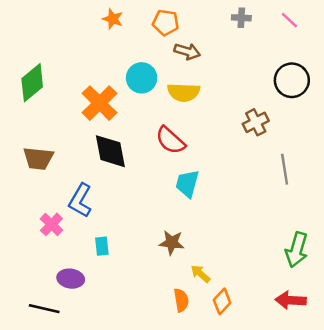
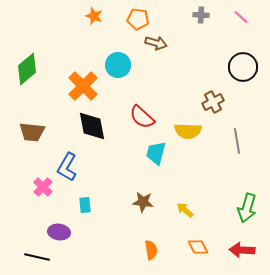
yellow semicircle: (184, 92) -> (188, 131), moved
yellow arrow: (200, 274) -> (185, 210), moved
orange diamond: (222, 301) -> (198, 247), moved, turned -70

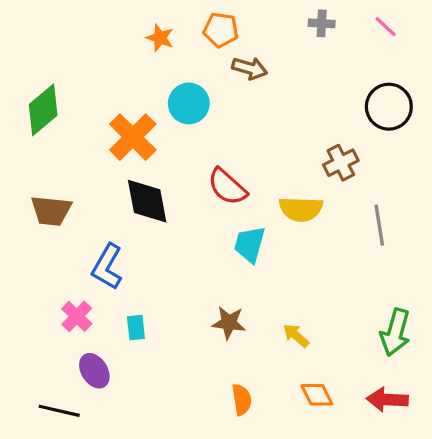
orange star: (94, 16) -> (160, 38), moved
pink cross: (43, 187) -> (77, 316), moved
purple ellipse: (59, 232) -> (94, 371), turned 50

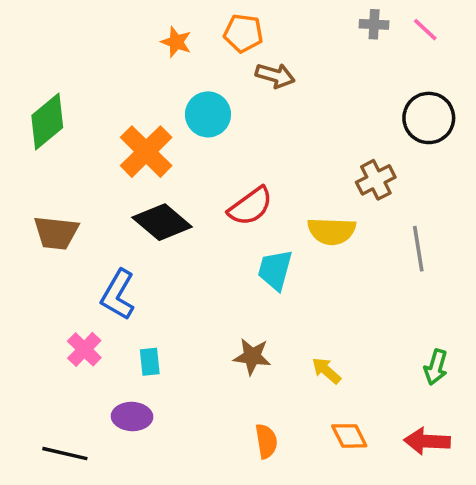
gray cross: (322, 23) -> (374, 24), moved
red semicircle: (227, 187) -> (250, 206), turned -78
black diamond: (147, 201) -> (162, 222), turned -39
green arrow: (395, 332) -> (436, 367), size x0.7
purple ellipse: (94, 371) -> (132, 417), moved, turned -56

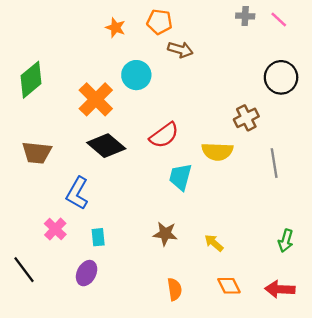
purple ellipse: (132, 417) -> (87, 273), turned -65
black line: (65, 454) -> (24, 270), moved, turned 40

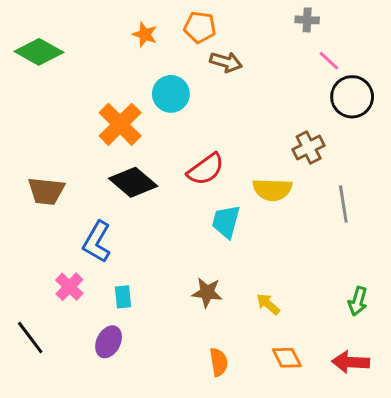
pink line: (279, 19) -> (329, 61), moved
green diamond: (31, 80) -> (39, 52), moved, turned 69

